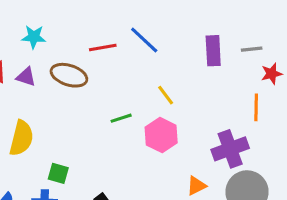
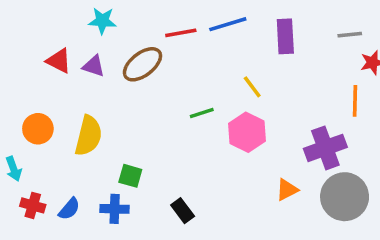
blue line: (144, 40) -> (228, 24), turned -60
purple rectangle: (213, 51) -> (285, 36), moved
brown ellipse: (69, 75) -> (142, 64), turned -56

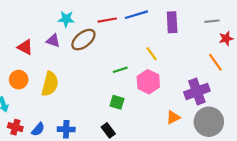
cyan star: (102, 21) -> (66, 19), moved
red triangle: (59, 61) -> (25, 47), moved
orange line: (355, 101) -> (215, 62), turned -36
green square: (130, 176) -> (117, 102), moved

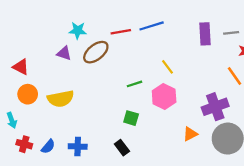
purple rectangle: (172, 22) -> (205, 34), moved
red triangle: (25, 47) -> (21, 67), moved
yellow semicircle: (50, 84) -> (61, 99), turned 65

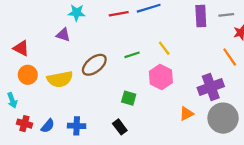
brown ellipse: (96, 52) -> (94, 65), moved
green line: (134, 84) -> (132, 55), moved

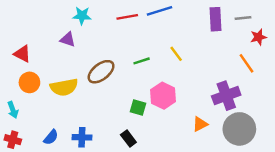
pink hexagon: (161, 77) -> (163, 96), moved
red cross: (24, 124) -> (13, 140), moved

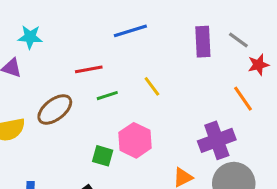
red line: (127, 17) -> (89, 69), moved
gray line: (243, 18) -> (238, 40), turned 42

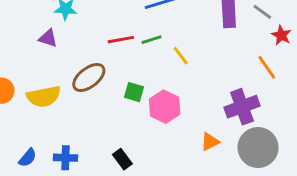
red star: (258, 65) -> (281, 35), turned -30
green line: (107, 96) -> (152, 40), moved
green square: (103, 156) -> (134, 92), moved

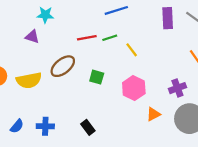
pink hexagon: (165, 107) -> (134, 88), moved
purple cross: (242, 107) -> (177, 88), size x0.7

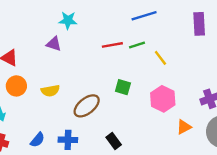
brown ellipse: (63, 66) -> (87, 106), moved
yellow semicircle: (29, 80) -> (50, 91), size x0.7

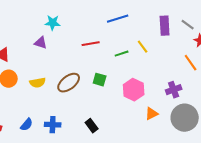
green line: (137, 45) -> (122, 54), moved
yellow line: (160, 58) -> (143, 47), moved
brown ellipse: (87, 106) -> (69, 83), moved

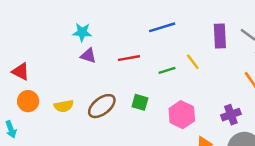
purple triangle: (41, 43) -> (88, 56), moved

